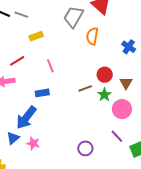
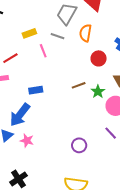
gray line: (21, 15) -> (58, 36), moved
pink line: (50, 66) -> (43, 51), moved
red circle: (105, 75) -> (99, 58), moved

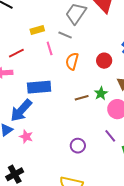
orange semicircle: (85, 33) -> (72, 61), moved
brown line: (79, 85) -> (82, 98), moved
blue rectangle: (36, 90) -> (39, 87), size x1.6

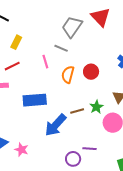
yellow rectangle: (37, 30) -> (16, 42), moved, turned -48
red circle: (104, 61) -> (91, 72), moved
blue arrow: (21, 110) -> (56, 125), moved
purple line: (110, 136) -> (90, 149), moved, turned -48

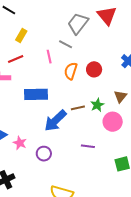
purple circle: (73, 159) -> (44, 154), moved

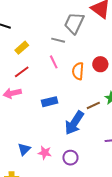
yellow rectangle: (21, 35) -> (22, 48), turned 32
gray line: (66, 44) -> (58, 40), moved
blue rectangle: (36, 94) -> (50, 102), size x0.7

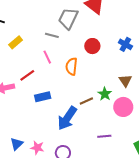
red circle: (100, 64) -> (92, 46), moved
red line: (22, 72) -> (27, 75), moved

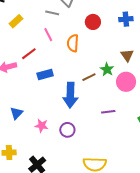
blue cross: (125, 44) -> (126, 19), turned -32
blue arrow: (67, 118) -> (70, 95), turned -30
blue triangle: (17, 144) -> (16, 113), moved

